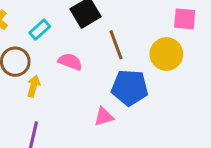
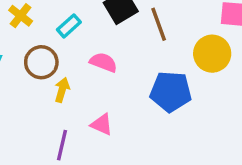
brown line: (116, 45) -> (159, 24), moved
pink triangle: (104, 117) -> (102, 124), moved, turned 40

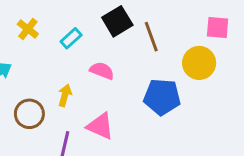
brown circle: (41, 62) -> (29, 114), moved
pink triangle: (102, 124) -> (100, 126), size x1.4

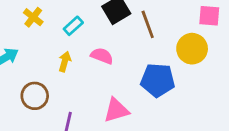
yellow arrow: (65, 95) -> (65, 62), moved
pink triangle: (100, 126) -> (116, 110), moved, turned -40

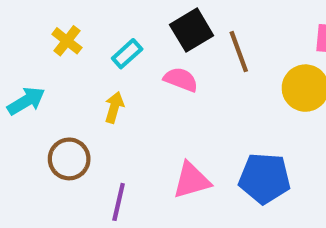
pink semicircle: (102, 56) -> (181, 79), moved
blue pentagon: (158, 80) -> (265, 178), moved

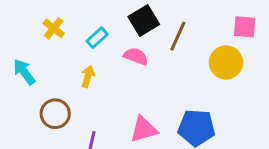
brown line: (239, 52) -> (178, 36), turned 44
cyan arrow: (26, 101) -> (24, 72), turned -96

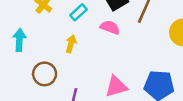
cyan arrow: (24, 72) -> (19, 40), turned 40

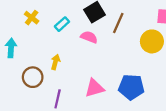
yellow arrow: (71, 44) -> (55, 62), moved

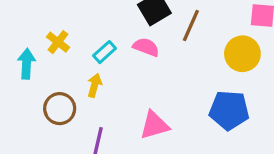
yellow cross: (32, 18) -> (58, 42), moved
cyan rectangle: (62, 24) -> (105, 52), moved
blue pentagon: (131, 87) -> (229, 110), moved

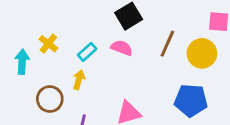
brown line: (191, 25) -> (167, 44), moved

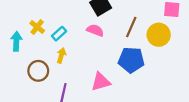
cyan rectangle: (87, 52) -> (59, 34), moved
blue pentagon: (191, 100) -> (131, 60), moved

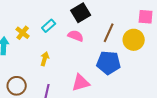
cyan rectangle: (59, 34) -> (49, 26), moved
brown circle: (38, 71) -> (17, 86), moved

